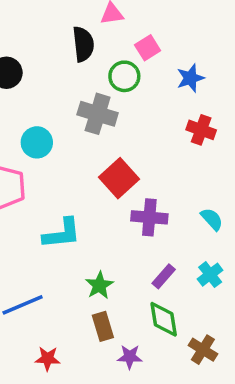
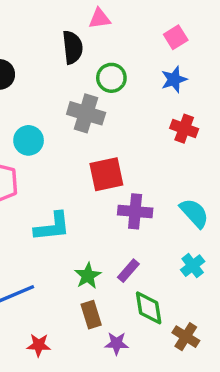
pink square: (148, 48) -> (176, 37), moved
red square: (119, 178) -> (106, 174), turned 30
cyan semicircle: (212, 219) -> (194, 213), size x1.4
purple rectangle: (164, 276) -> (128, 271), moved

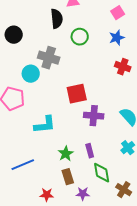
gray cross: (86, 113) -> (49, 58), moved
purple rectangle: (128, 271) -> (90, 151), turned -56
red star: (39, 345) -> (47, 195), moved

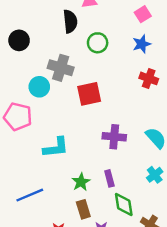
red square: (77, 94) -> (89, 94), moved

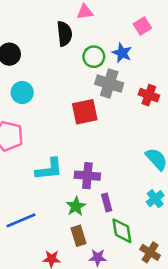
blue star: (142, 44) -> (122, 53), moved, turned -30
gray cross: (61, 68) -> (109, 84), moved
cyan circle: (39, 87) -> (22, 93), moved
purple cross: (114, 137) -> (87, 176), moved

